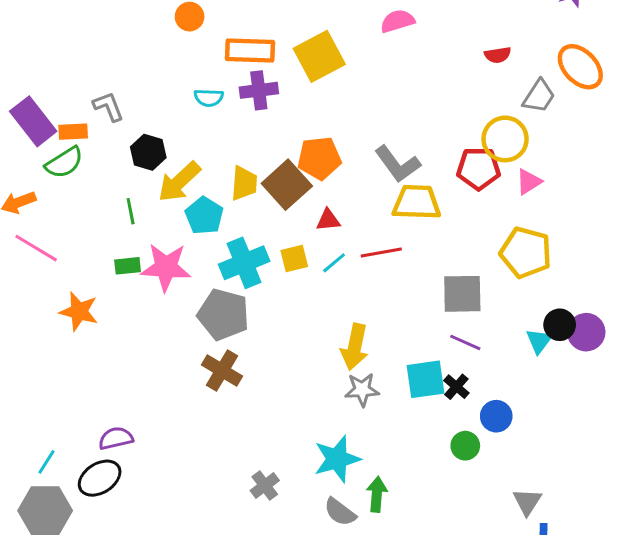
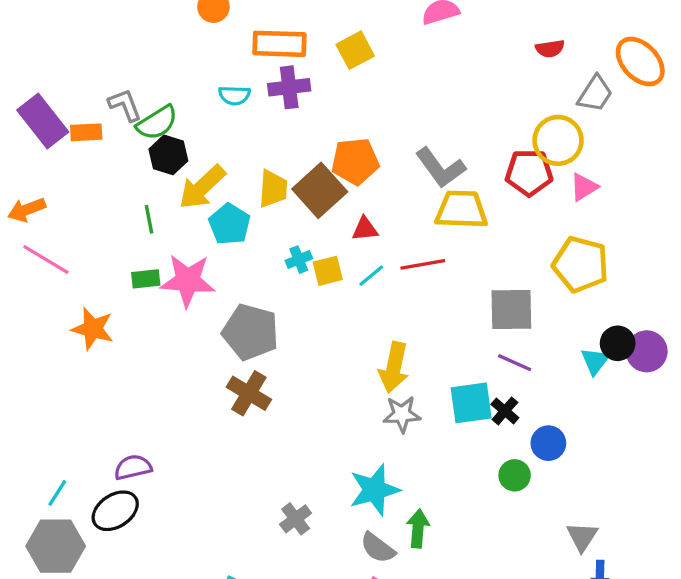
yellow square: (319, 56) -> (355, 50), size x0.7
green semicircle: (64, 163) -> (157, 123), moved
cyan cross: (244, 263) -> (299, 260), moved, size x0.5

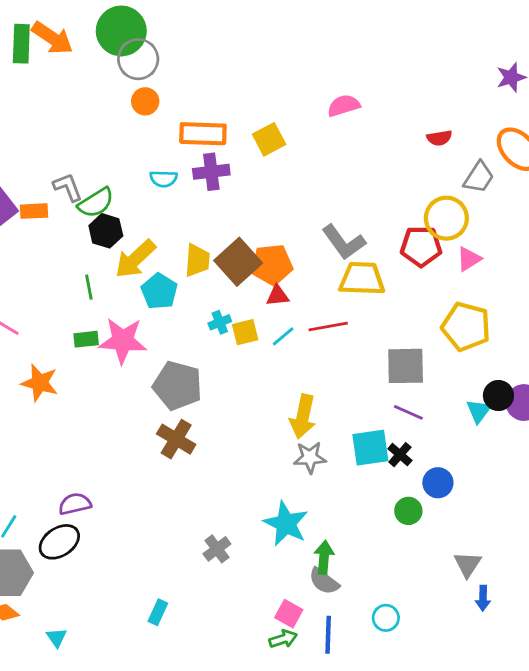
orange pentagon: (355, 161) -> (272, 265), moved
cyan star: (374, 490) -> (286, 524), turned -30
gray semicircle: (378, 548) -> (324, 581), moved

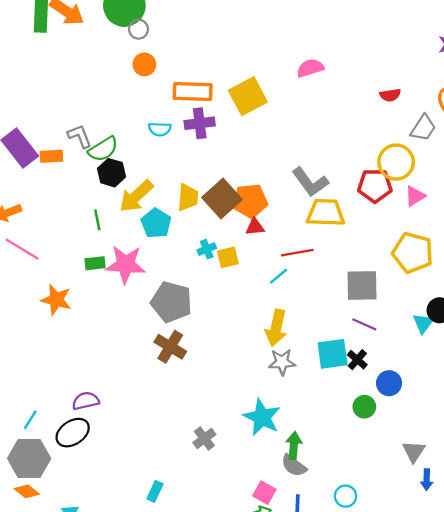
gray circle: (138, 59) -> (139, 29), size x0.6
yellow square: (269, 139) -> (248, 96), size x1.4
cyan line: (283, 336) -> (278, 276), moved

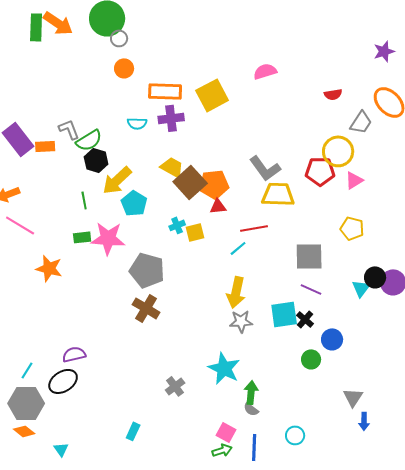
yellow trapezoid: (188, 197) -> (172, 167), moved, turned -65
yellow pentagon: (413, 253) -> (352, 228), size x0.7
gray semicircle: (294, 466) -> (251, 409), size x0.7

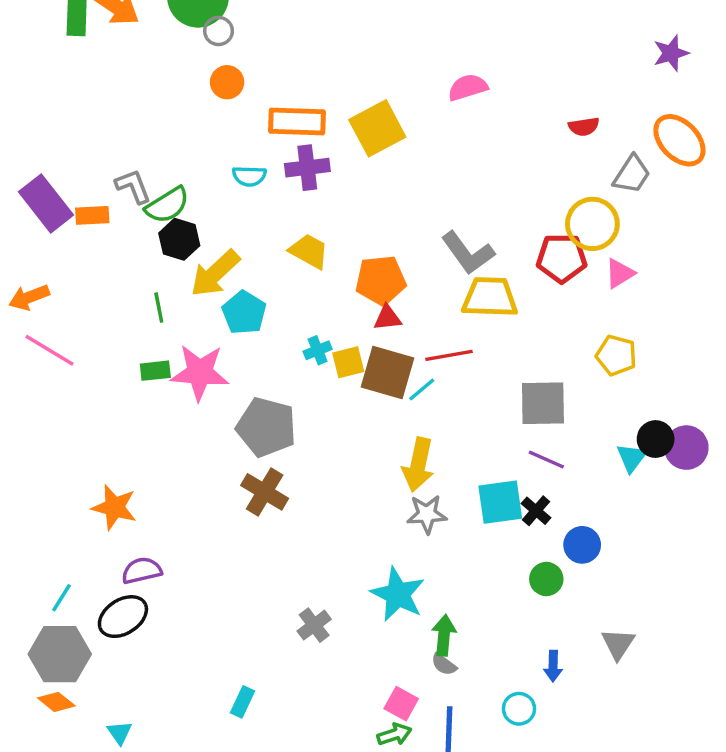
brown square: (190, 182) -> (388, 372), moved, turned -32
orange star: (49, 268) -> (114, 507), moved
blue arrow: (364, 421) -> (553, 666), moved

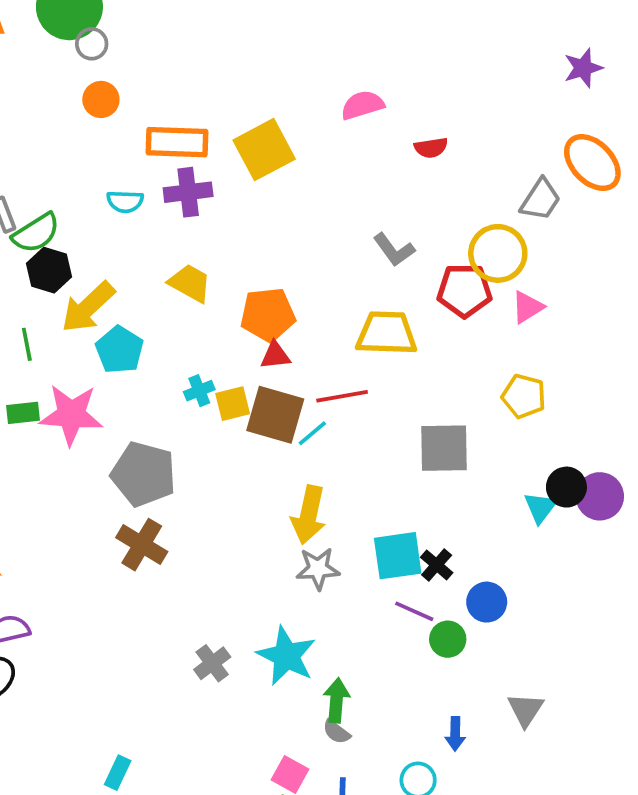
red semicircle: (584, 127) -> (431, 148), moved
gray L-shape: (468, 253) -> (394, 250), moved, size x0.7
purple line: (546, 459) -> (414, 611), moved
gray cross: (314, 625) -> (212, 663), moved

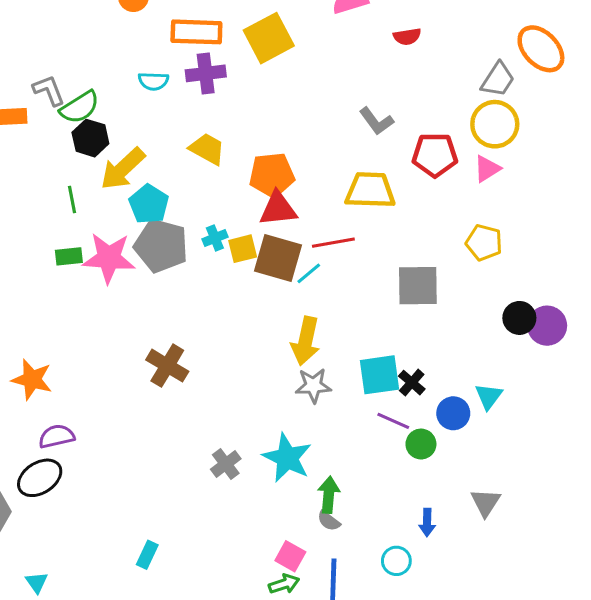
yellow circle: (498, 253) -> (495, 124), moved
red triangle: (275, 355) -> (278, 209), size x1.5
gray pentagon: (144, 474) -> (161, 246), moved
cyan triangle: (540, 507) -> (489, 396), moved

